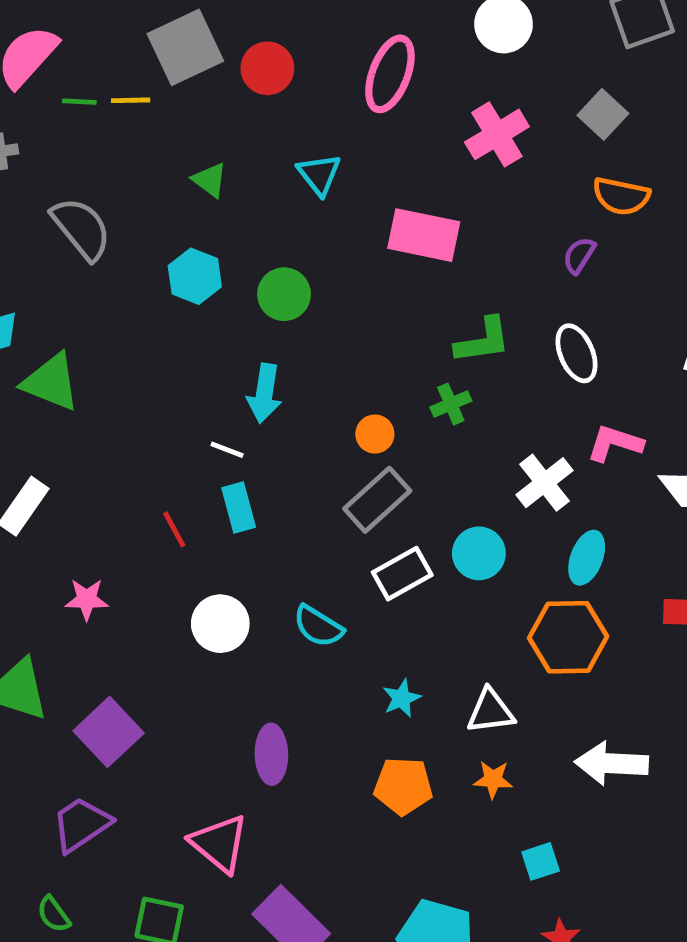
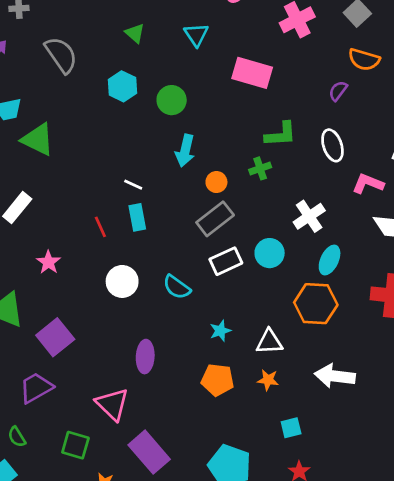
cyan arrow: (264, 393) -> (185, 151), moved
pink L-shape: (615, 443) -> (368, 184), moved
pink star: (87, 599) -> (48, 262), turned 30

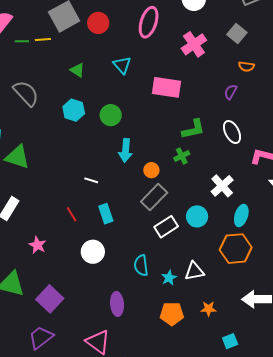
orange semicircle: (364, 59) -> (246, 66), size x0.7
cyan rectangle: (137, 217) -> (106, 214), moved
cyan semicircle: (177, 287) -> (141, 265), moved, turned 55
white triangle: (269, 342) -> (194, 271), moved

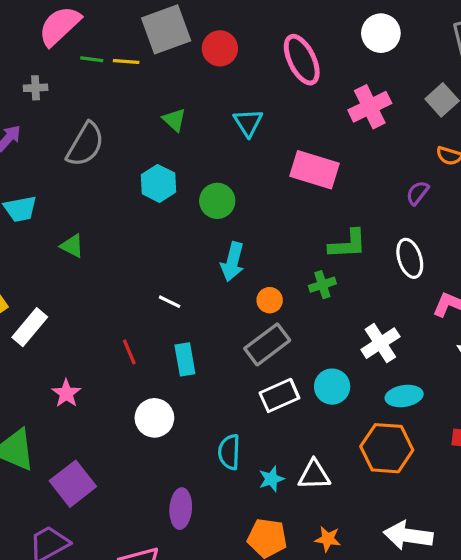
pink ellipse: (149, 22) -> (302, 60), turned -52
gray semicircle: (26, 93) -> (85, 144), turned 64
green triangle: (17, 157) -> (72, 246), moved, size x0.6
cyan ellipse: (241, 216) -> (404, 396), turned 55

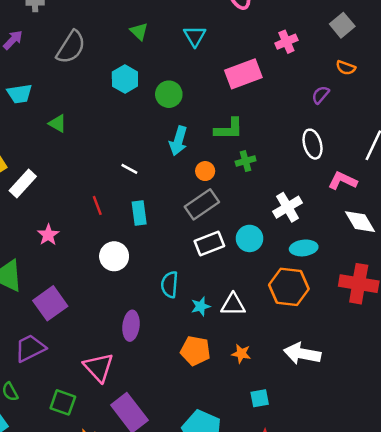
pink cross: (370, 107) -> (286, 42), moved, size x0.7
pink rectangle: (315, 170) -> (243, 74), turned -40
green L-shape: (348, 244) -> (229, 129), moved

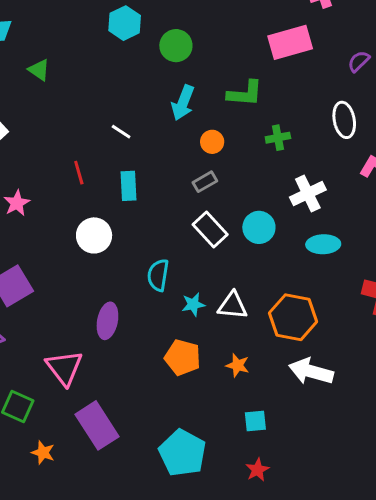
pink rectangle: (243, 74) -> (290, 42), moved
green cross: (246, 161) -> (278, 138), moved
gray rectangle: (202, 204) -> (205, 182), size x0.6
white rectangle: (209, 243) -> (210, 229), turned 64
orange hexagon: (289, 287) -> (293, 317), moved

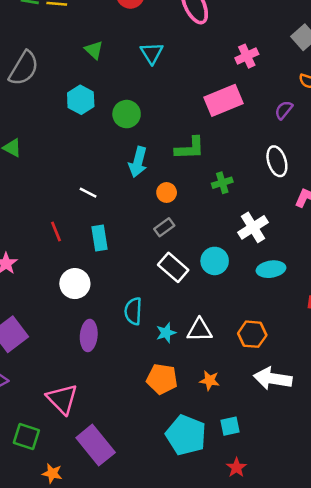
orange hexagon: (293, 317) -> (252, 334), size x0.7
purple ellipse: (107, 321) -> (89, 335), moved
cyan pentagon: (182, 453) -> (186, 435), moved

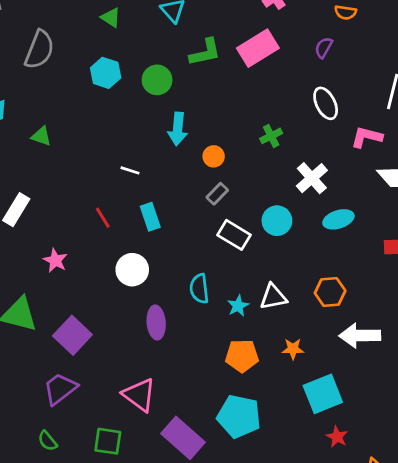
green L-shape: (190, 148) -> (205, 52), moved
cyan square: (230, 426) -> (323, 394), size x1.8
cyan pentagon: (186, 435) -> (239, 416), moved

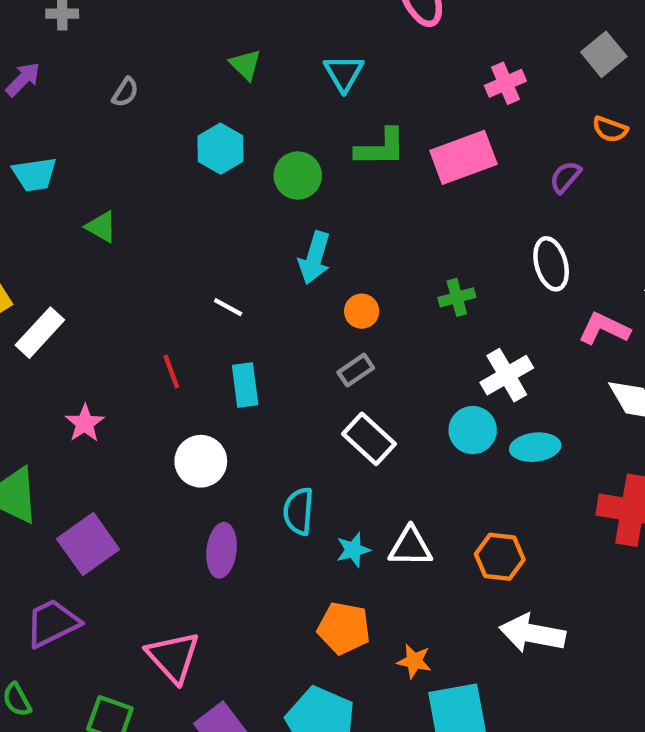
gray semicircle: (39, 50) -> (125, 92), size x0.5
cyan circle: (277, 221) -> (473, 430), moved
orange star: (293, 349) -> (414, 661), moved

